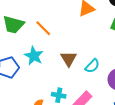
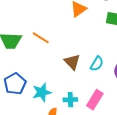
cyan star: (34, 56) -> (42, 92), moved, turned -30

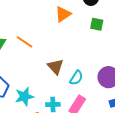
cyan semicircle: (97, 64) -> (76, 78), moved

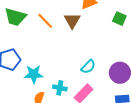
brown triangle: (55, 67) -> (72, 21), moved

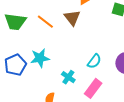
cyan star: (34, 74) -> (40, 58), moved
cyan cross: (60, 88) -> (68, 77), moved, turned 32

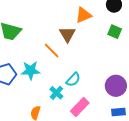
orange line: (45, 22) -> (52, 50), moved
cyan semicircle: (94, 61) -> (73, 80), moved

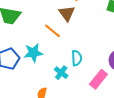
cyan semicircle: (73, 80) -> (77, 58), turned -42
pink rectangle: (80, 107) -> (98, 79), moved

